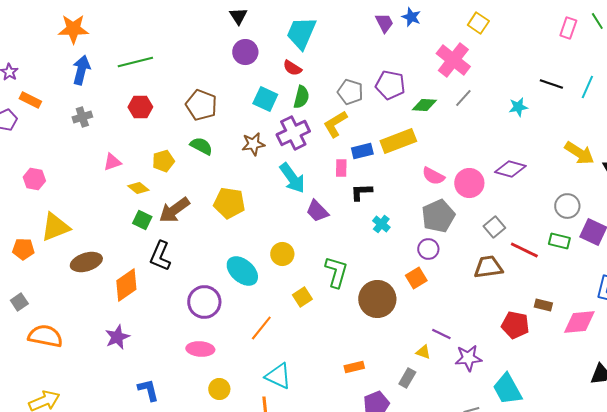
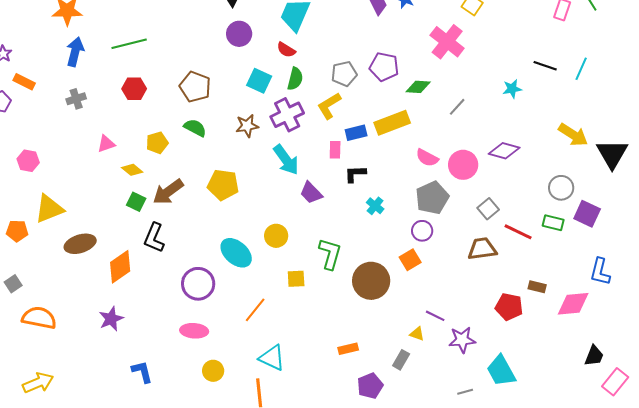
gray pentagon: (350, 92) -> (344, 74), turned -30
gray line: (463, 98) -> (457, 107), moved
yellow square: (302, 297) -> (296, 279), turned 30

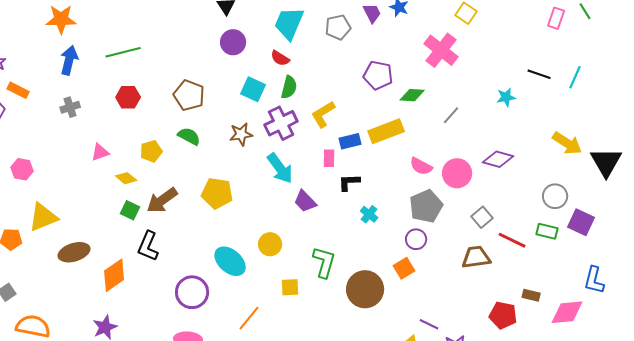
gray pentagon: (344, 74) -> (338, 27), moved

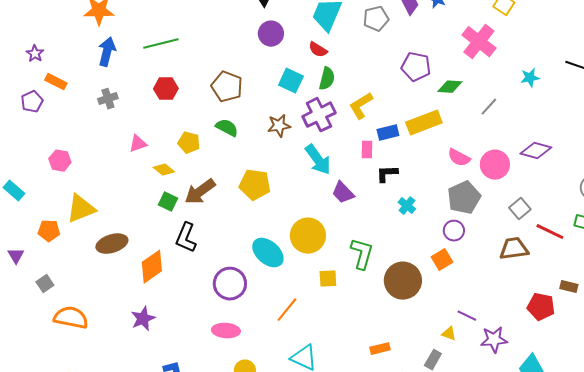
cyan star: (506, 97) -> (530, 78), moved
yellow pentagon: (151, 151) -> (189, 143), turned 30
yellow circle: (270, 244) -> (308, 236), size x1.5

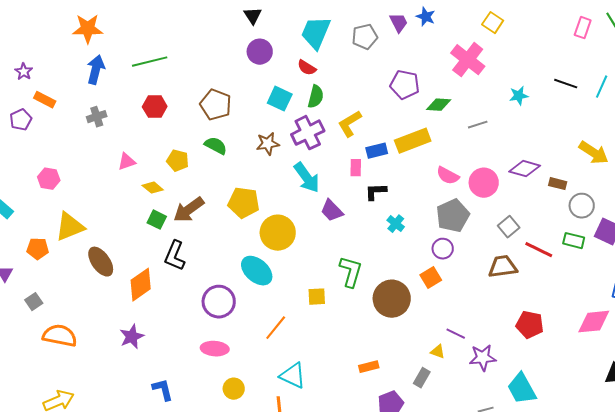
gray line: (489, 107) -> (478, 125), turned 30
yellow circle: (308, 236) -> (278, 233), moved
brown ellipse: (112, 244) -> (101, 262), turned 72
brown rectangle: (569, 287) -> (558, 184), moved

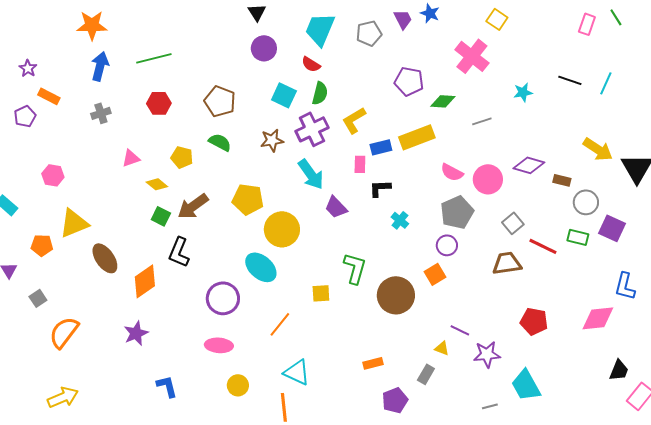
orange semicircle: (60, 336) -> (64, 332), turned -64

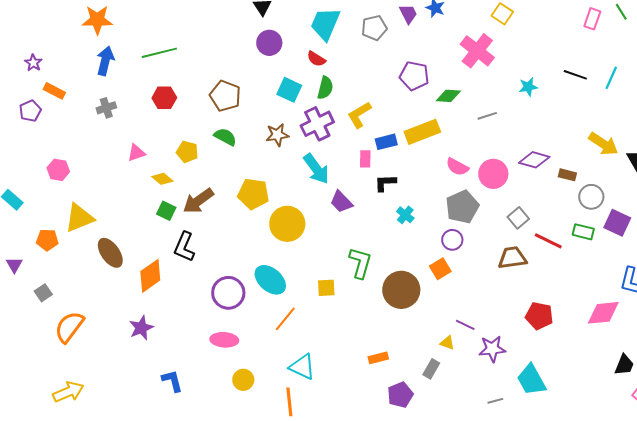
cyan ellipse: (261, 267) -> (270, 280), moved

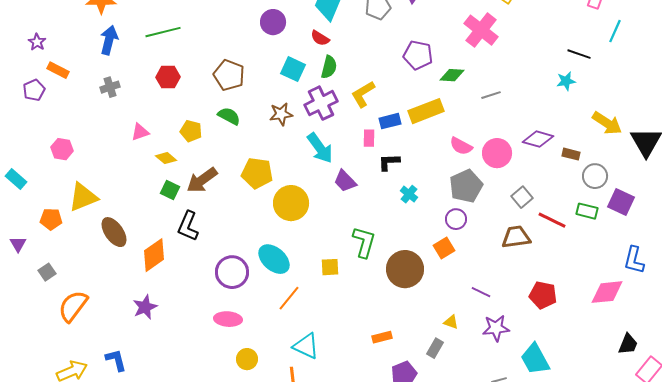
cyan line: (611, 78) -> (615, 31), moved
cyan star: (528, 87) -> (566, 81), moved
purple line: (465, 325) -> (481, 292), moved
blue L-shape: (172, 381) -> (116, 360), moved

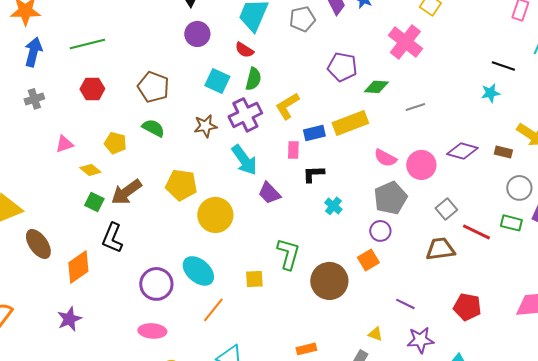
brown rectangle: (571, 154) -> (503, 152), moved

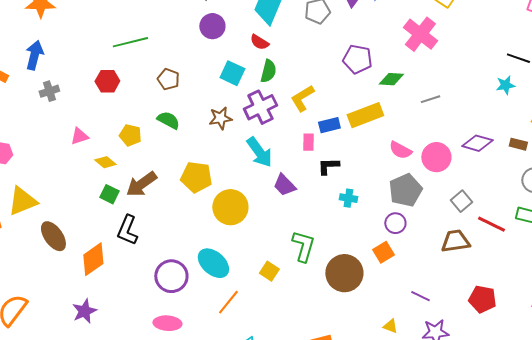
green line: (87, 44) -> (130, 42), moved
blue arrow: (33, 52) -> (34, 55), moved
brown pentagon: (153, 87) -> (168, 79), size x0.7
cyan cross: (333, 206) -> (348, 198), turned -30
yellow square: (254, 279) -> (269, 271), turned 36

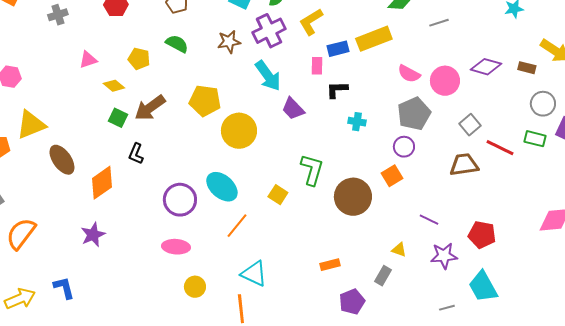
black L-shape: (127, 230) -> (136, 154), size x0.7
red pentagon: (482, 299) -> (482, 235), moved

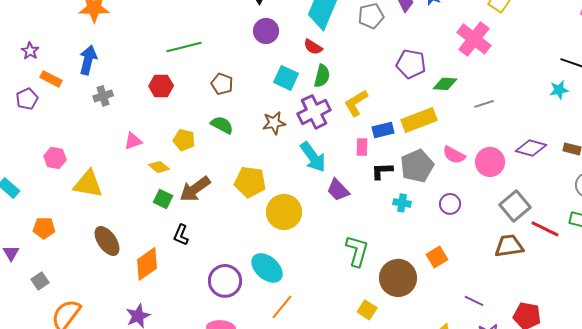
gray pentagon: (414, 114) -> (417, 166), moved
yellow triangle: (31, 125) -> (88, 184), moved, turned 32
gray square: (470, 125) -> (515, 206), size x1.4
purple circle: (404, 147) -> (450, 204), moved
yellow square: (278, 195) -> (367, 310), moved

